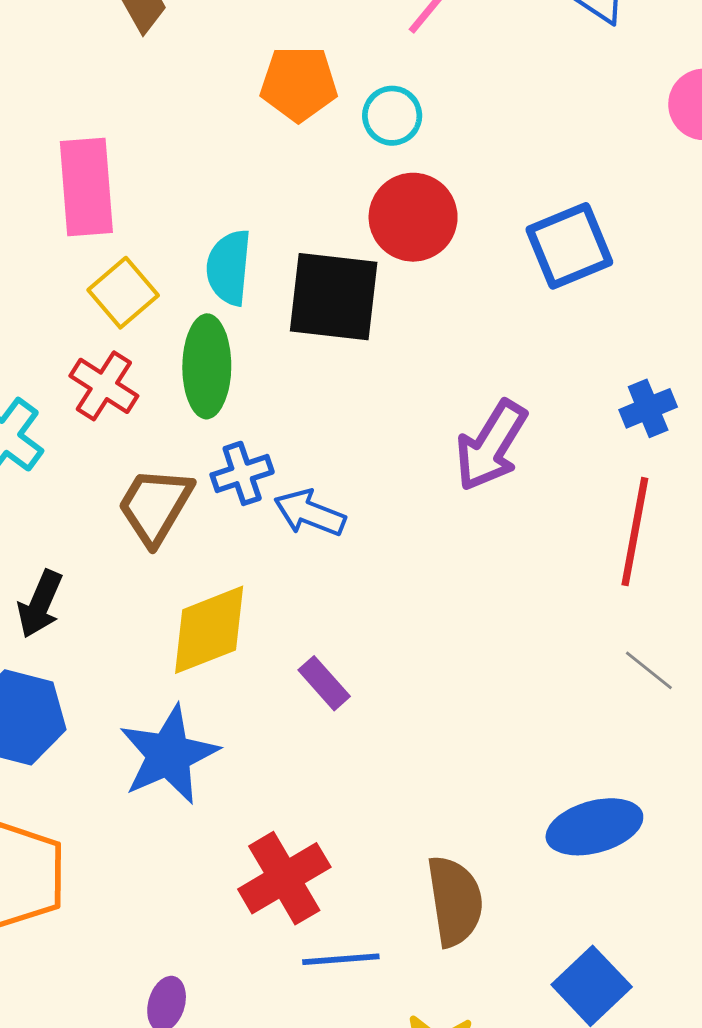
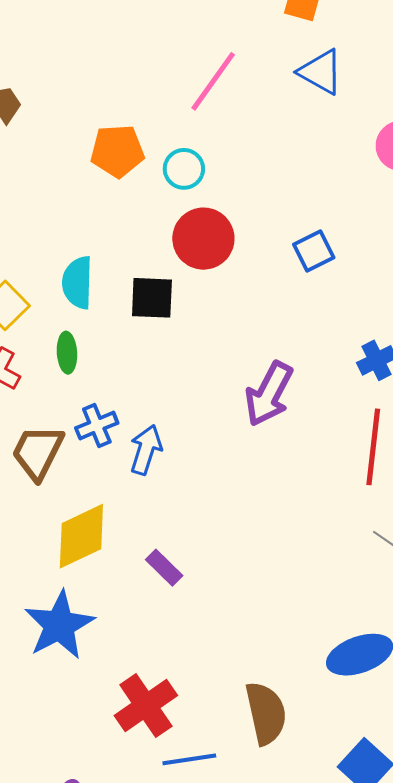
blue square: (569, 246) -> (314, 251), size x0.7
black square: (334, 297) -> (152, 298), size x0.7
green ellipse: (207, 366) -> (67, 353), size x0.6
blue arrow: (310, 513) -> (146, 450), turned 90

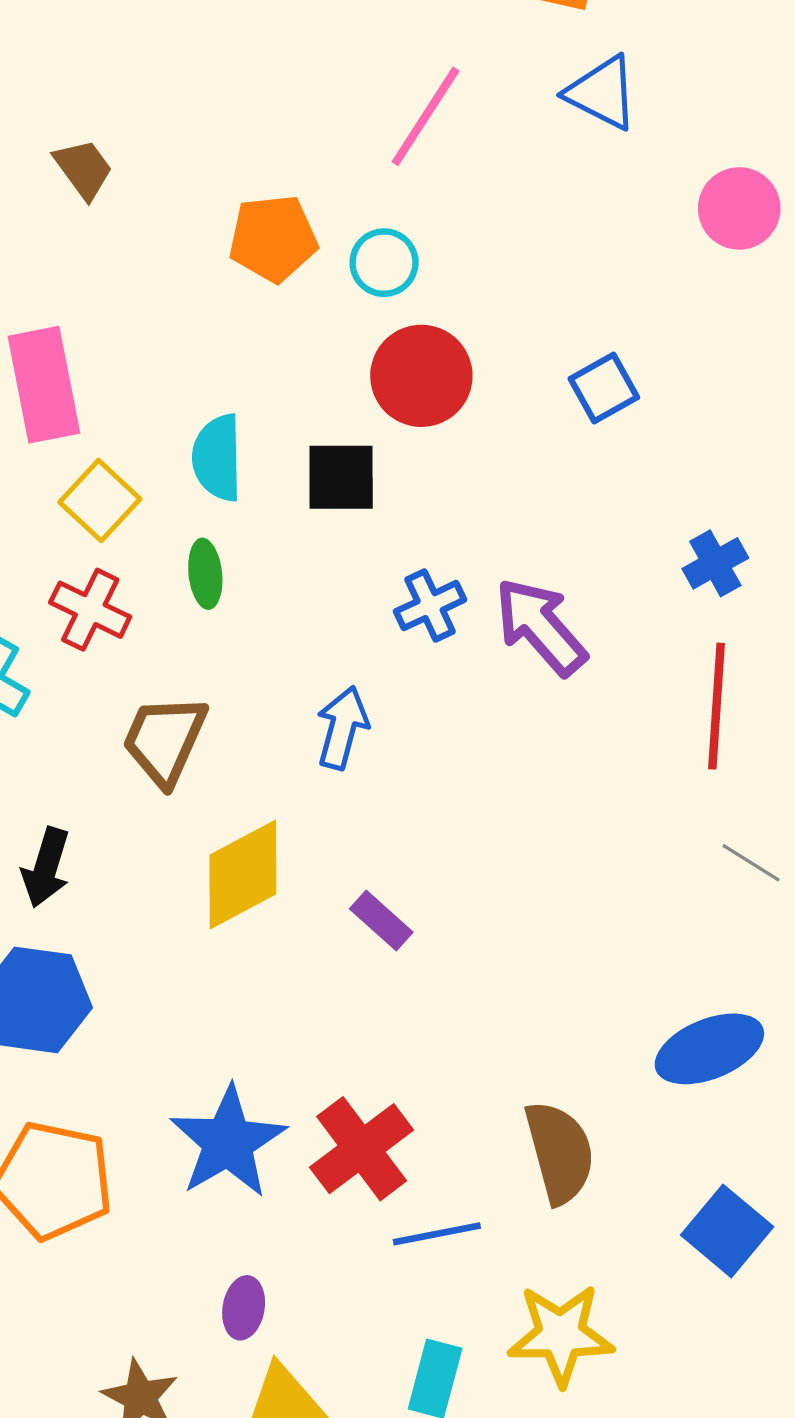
purple arrow: (269, 394) -> (541, 627), turned 114
blue cross: (97, 426) -> (430, 606), moved
blue star: (59, 625) -> (228, 1142), moved

